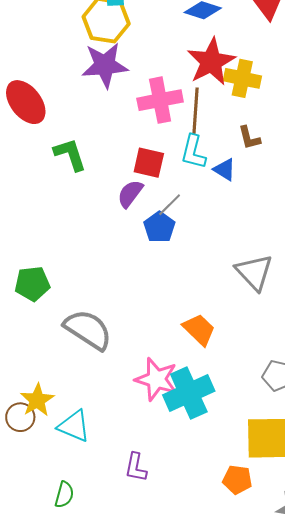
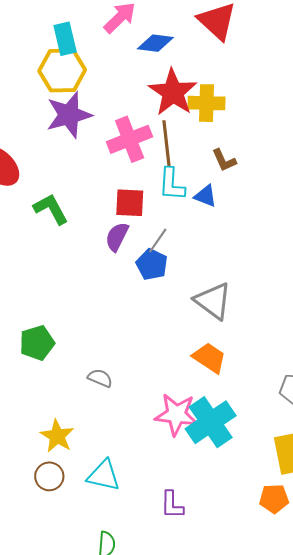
gray triangle: (254, 272) -> (213, 301), moved
gray semicircle: (88, 330) -> (100, 378), size x0.5
yellow star: (37, 400) -> (57, 436), moved

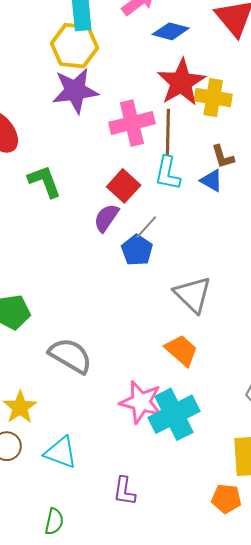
blue triangle: (205, 196) -> (212, 181), moved
red square: (130, 203) -> (124, 186), turned 32
gray semicircle: (100, 378) -> (70, 356), size x1.8

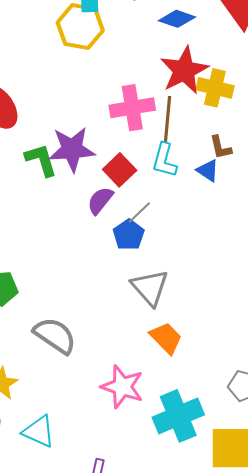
purple star: (75, 91) -> (72, 149), moved
gray triangle: (193, 294) -> (150, 287), moved
cyan cross: (174, 414) -> (178, 416), moved

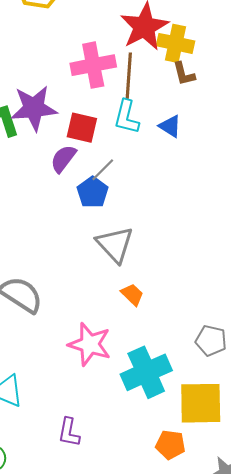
brown L-shape: (221, 147) -> (184, 74), moved
red square: (120, 170) -> (82, 128), turned -32
orange trapezoid: (166, 338) -> (132, 294), size x0.7

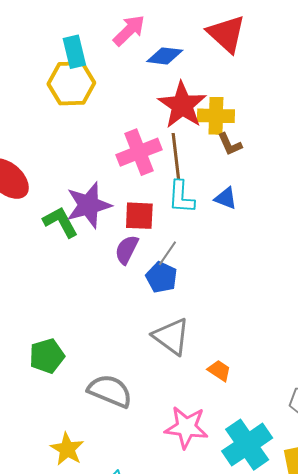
gray triangle: (115, 244) -> (171, 337), moved

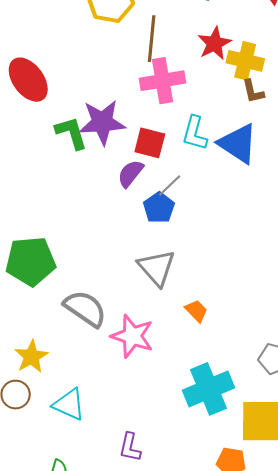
red star: (182, 105) -> (214, 43), size x0.7
brown line: (176, 156) -> (152, 39), moved
blue triangle: (226, 198) -> (238, 143), size x1.8
green pentagon: (47, 356) -> (31, 261), size x1.4
pink star: (186, 427) -> (132, 336), moved

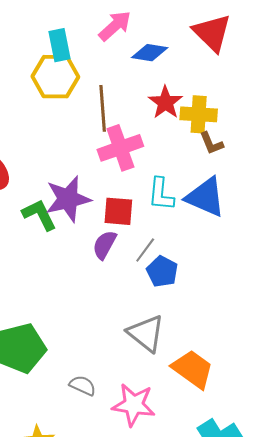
blue pentagon: (159, 208) -> (162, 271), moved
gray semicircle: (85, 308) -> (83, 385), size x0.6
orange trapezoid: (196, 311) -> (193, 369), size x1.8

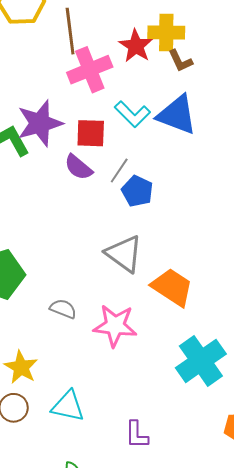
red star: (165, 102) -> (136, 46), moved
cyan L-shape: (161, 194) -> (132, 114), turned -48
purple semicircle: (104, 245) -> (78, 167), turned -76

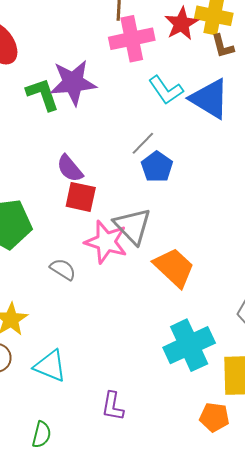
red square: (91, 133) -> (81, 197), moved
purple semicircle: (78, 167) -> (70, 168), moved
pink star: (115, 326) -> (106, 242), moved

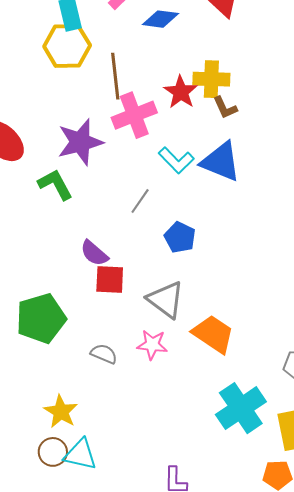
purple star: (73, 83) -> (80, 142), moved
gray line: (143, 143) -> (140, 201), moved
pink star: (106, 242) -> (152, 345), moved, size x0.7
cyan triangle: (50, 366) -> (80, 455), moved

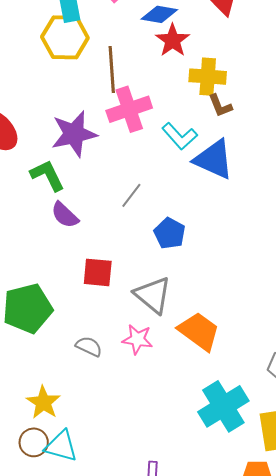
red star: (181, 92) -> (173, 40), moved
cyan L-shape: (176, 160) -> (180, 136), moved
purple semicircle: (94, 253) -> (65, 215), moved

